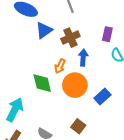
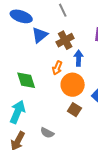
green diamond: (42, 83) -> (26, 80), moved
brown square: (78, 126) -> (74, 110), moved

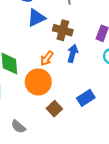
brown cross: (65, 40) -> (63, 30), turned 30
orange circle: (73, 85) -> (38, 82), moved

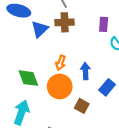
brown cross: (63, 30) -> (65, 22), moved
blue arrow: (73, 53) -> (85, 71), moved

